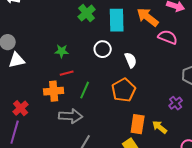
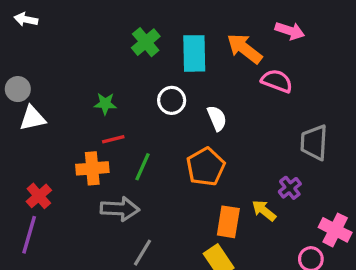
yellow arrow: (160, 127) -> (264, 210), moved

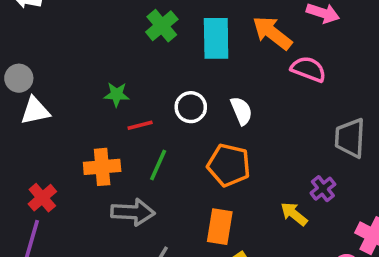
white circle: (172, 100) -> (191, 107), moved
red line: (113, 139) -> (140, 125), moved
orange pentagon: (206, 167) -> (229, 165), turned -30
orange rectangle: (228, 222) -> (220, 227), moved

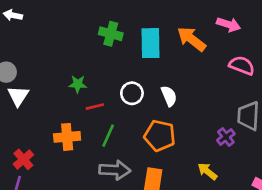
green cross: (162, 26) -> (111, 34), turned -35
pink semicircle: (308, 69) -> (242, 66), moved
white triangle: (35, 111) -> (18, 96), turned -45
purple cross: (323, 189) -> (226, 137), moved
gray arrow: (133, 212) -> (115, 170), moved

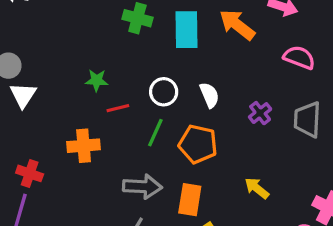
green line: (108, 136) -> (155, 133), moved
purple cross: (226, 137) -> (260, 113), moved
red cross: (23, 159) -> (30, 173), turned -30

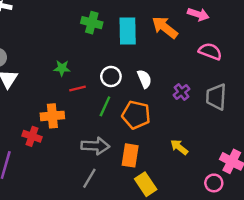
red cross: (30, 173) -> (32, 136), moved

